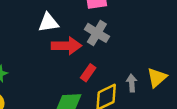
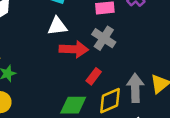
gray arrow: (132, 83) -> (135, 88), size x1.6

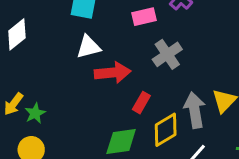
gray cross: (104, 38) -> (167, 54), moved, turned 30

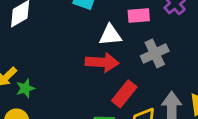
white triangle: (89, 47) -> (110, 35), moved
red rectangle: (141, 103) -> (124, 94), size x1.4

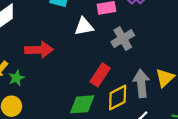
red arrow: (102, 62) -> (39, 50), moved

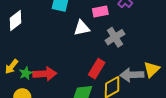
red arrow: (39, 50) -> (45, 74), moved
gray arrow: (141, 83) -> (132, 75), turned -85

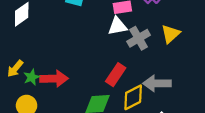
white triangle: (82, 28) -> (117, 26), moved
yellow triangle: (152, 69) -> (171, 34), moved

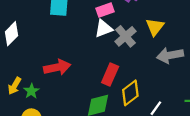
red arrow: (54, 79) -> (57, 67), moved
gray arrow: (157, 83) -> (170, 55), moved

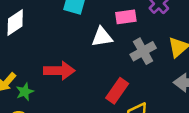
white triangle: (104, 29) -> (102, 37), moved

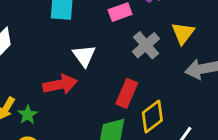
white triangle: (102, 37) -> (84, 56), moved, turned -45

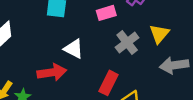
white triangle: (84, 56) -> (74, 49), turned -30

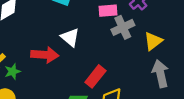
gray cross: (127, 42) -> (123, 27), moved
gray arrow: (174, 65) -> (160, 74), turned 72

